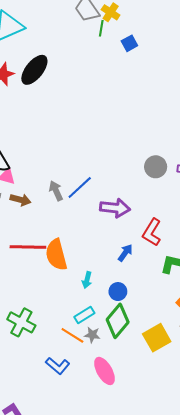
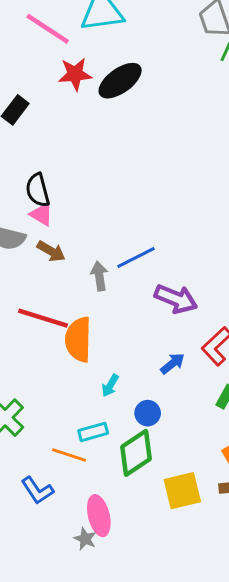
gray arrow: (56, 191) -> (99, 276), moved
orange line: (72, 335) -> (69, 455), turned -30
gray star: (92, 335) -> (85, 539), moved

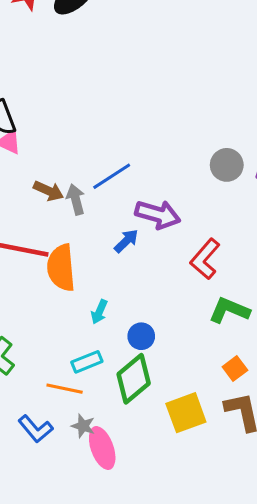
brown arrow: (51, 251) -> (48, 191), moved
blue arrow: (173, 363) -> (126, 241), moved
gray star: (85, 539) -> (83, 426), moved

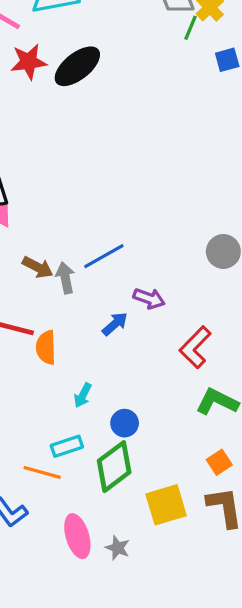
purple arrow: (158, 214) -> (149, 298), size x0.7
orange semicircle: (61, 268) -> (46, 347), size x0.7
gray star: (83, 426) -> (118, 548), moved

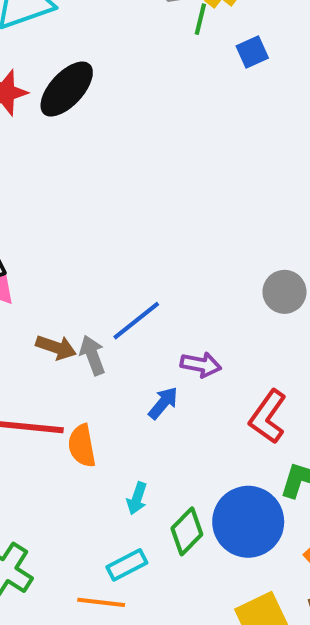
blue circle: (125, 423) -> (248, 522), moved, size x2.0
green diamond: (114, 467) -> (187, 531), moved, size x0.7

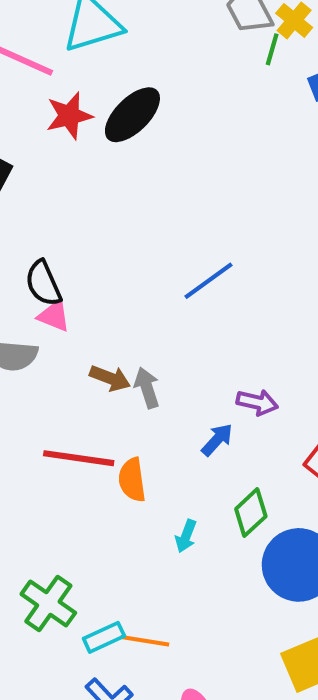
blue line: (136, 321) -> (208, 281), moved
green diamond: (187, 531) -> (251, 513), moved
cyan rectangle: (127, 565) -> (104, 637), moved

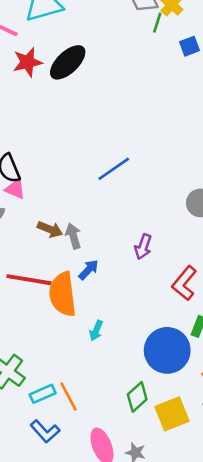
purple arrow: (257, 402) -> (143, 247), turned 95
blue arrow: (217, 440) -> (89, 270), moved
orange semicircle: (132, 480) -> (63, 294), size x1.6
green diamond: (251, 513) -> (137, 397), moved
orange line: (145, 641) -> (69, 396), turned 52

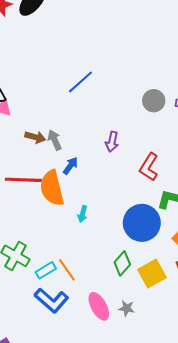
blue L-shape: (45, 431) -> (51, 300), size x1.4

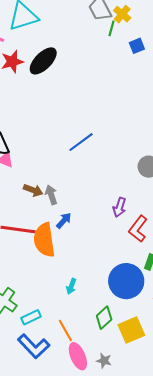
purple arrow: (112, 142) -> (120, 207), moved
cyan arrow: (82, 214) -> (71, 286), moved
orange line: (67, 270) -> (65, 330), moved

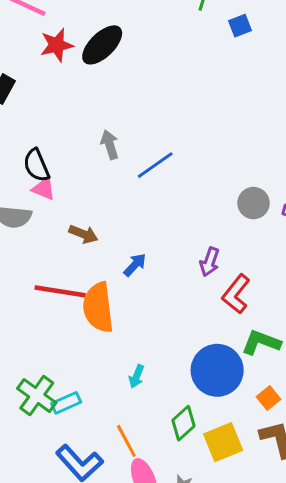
gray arrow: (51, 195) -> (110, 145), moved
blue arrow: (64, 220) -> (135, 265), moved
cyan rectangle: (31, 317) -> (66, 403), moved

